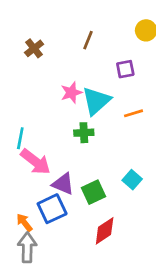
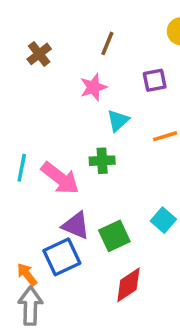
pink star: (71, 93) -> (93, 87), moved
cyan triangle: (96, 101) -> (118, 120), size x0.6
pink arrow: (35, 162) -> (60, 178), moved

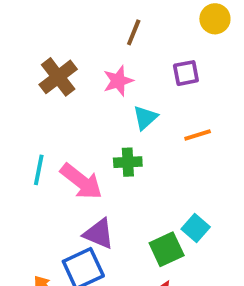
brown cross: (39, 54) -> (58, 77), moved, size x1.4
green square: (114, 236) -> (167, 249), moved

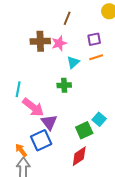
brown cross: (58, 77) -> (40, 41), moved, turned 36
orange line: (198, 135) -> (96, 57), moved
pink arrow: (81, 181) -> (33, 107), moved
purple triangle: (99, 234) -> (49, 122), turned 30

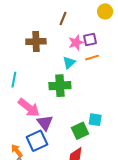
pink star: (59, 43) -> (76, 43), moved
green cross: (64, 85) -> (60, 86), size x1.5
cyan line: (18, 89) -> (14, 80), moved
cyan square: (99, 119) -> (95, 120), turned -32

